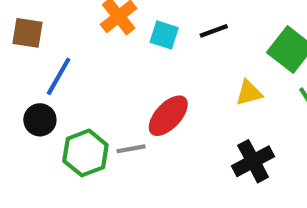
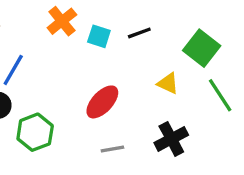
yellow triangle: (249, 93) -> (168, 83), turned 40
gray line: (131, 149) -> (112, 149), moved

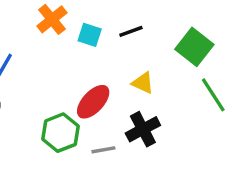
yellow triangle: (168, 83) -> (143, 83), moved
green hexagon: (35, 132) -> (61, 133), moved
black cross: (171, 139) -> (143, 129), moved

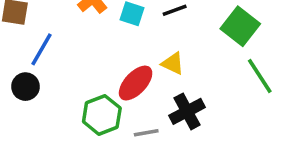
yellow triangle: (143, 83) -> (173, 64), moved

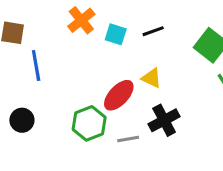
blue line: (41, 49) -> (36, 66), turned -40
black circle: (25, 87) -> (22, 120), moved

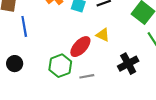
black cross: (164, 120) -> (128, 64), moved

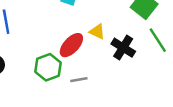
black cross: (128, 64) -> (123, 48), moved, turned -30

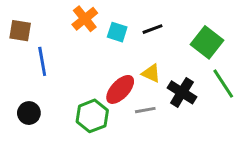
gray line: (79, 80) -> (145, 110), moved

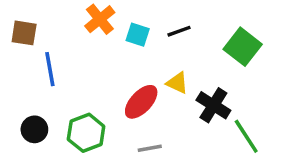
green line: (223, 84) -> (246, 136), moved
gray line: (145, 110) -> (150, 148), moved
green hexagon: (92, 116) -> (86, 133), moved

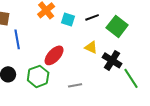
green square: (243, 47) -> (117, 26), moved
red ellipse: (141, 102) -> (54, 55), moved

